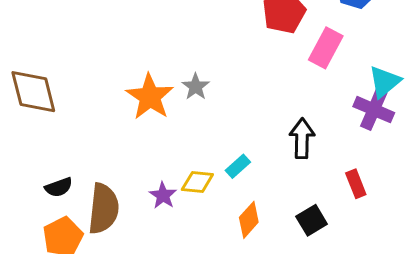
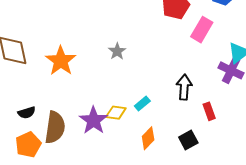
orange star: (150, 97) -> (61, 61), moved
red rectangle: (356, 184) -> (209, 111), moved
purple star: (163, 195) -> (93, 120), size x1.6

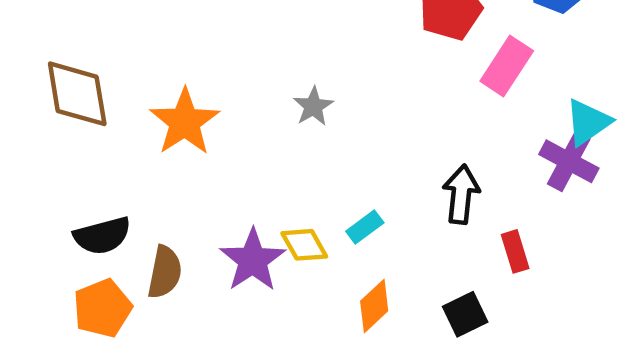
black semicircle: (27, 113) -> (102, 236), size x1.4
yellow diamond: (116, 113) -> (304, 245), turned 50
brown semicircle: (55, 127) -> (165, 272), size x0.7

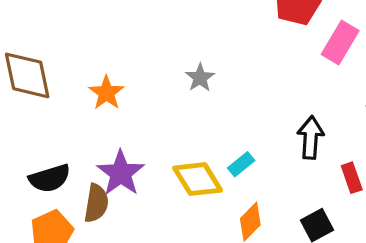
orange star: (185, 122) -> (106, 93), size x0.7
yellow diamond: (304, 245) -> (197, 179), size x1.4
purple star: (253, 260) -> (121, 173), moved

